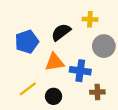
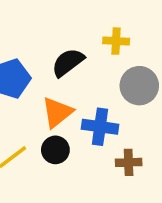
orange triangle: (55, 62) -> (57, 112), turned -30
black circle: (54, 96) -> (55, 150), moved

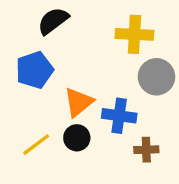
yellow cross: (116, 41) -> (134, 34), size x1.5
black semicircle: (68, 62) -> (53, 21), moved

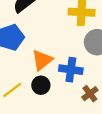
brown cross: (146, 150) -> (90, 94), turned -35

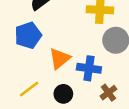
black circle: (41, 85) -> (63, 94), moved

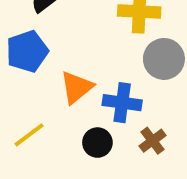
black circle: (63, 94) -> (97, 143), moved

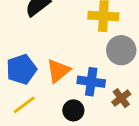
blue pentagon: (27, 51) -> (21, 69), moved
brown cross: (153, 141) -> (121, 98), moved

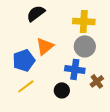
gray circle: (121, 50) -> (85, 46), moved
orange triangle: (58, 71) -> (45, 46), moved

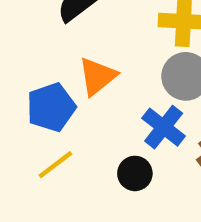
blue cross: (75, 69) -> (164, 127), turned 30

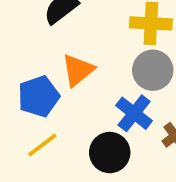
black circle: (135, 173) -> (110, 153), size x1.4

